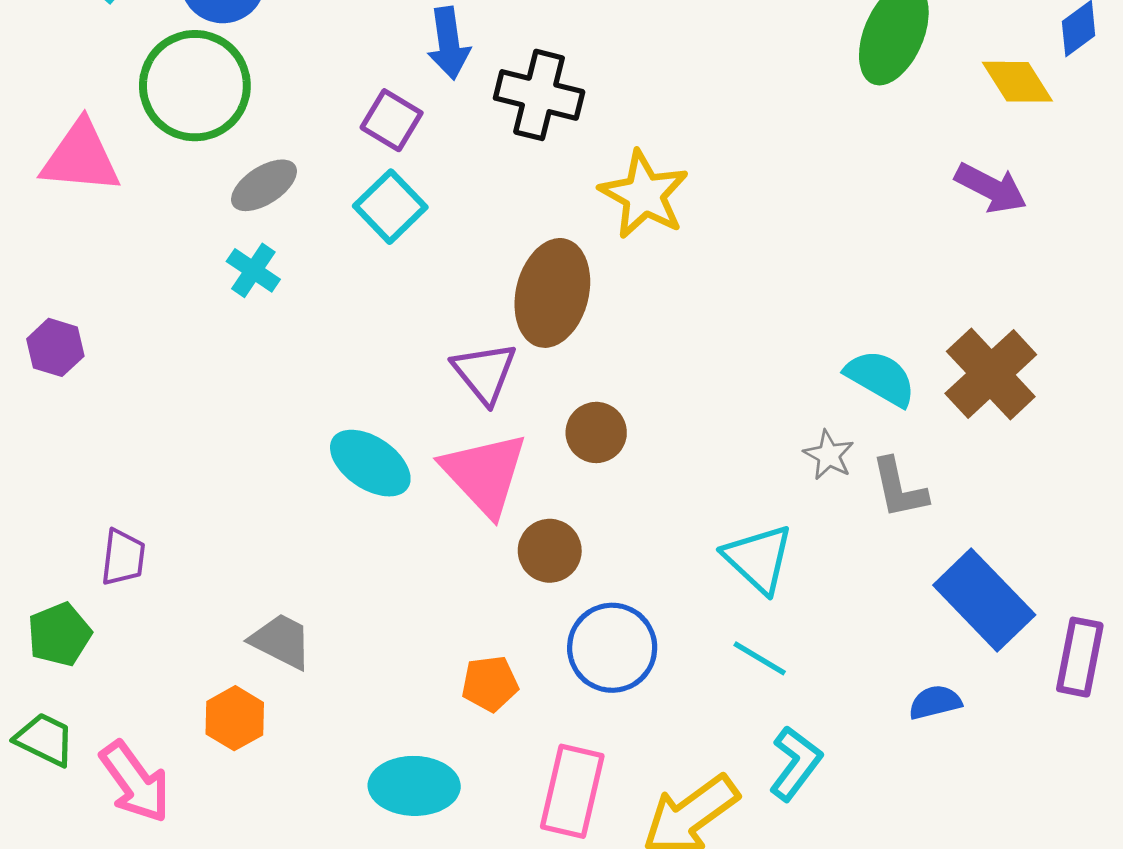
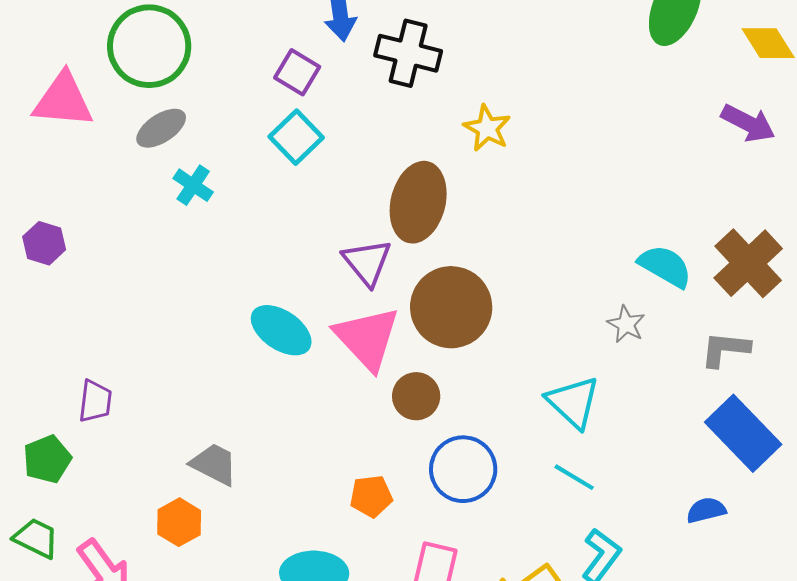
gray ellipse: (264, 185) -> (161, 128), moved
yellow star: (644, 195) -> (487, 128), size x0.7
brown circle: (596, 432) -> (451, 307), size x1.8
gray L-shape: (899, 488) -> (725, 349), moved, turned 108

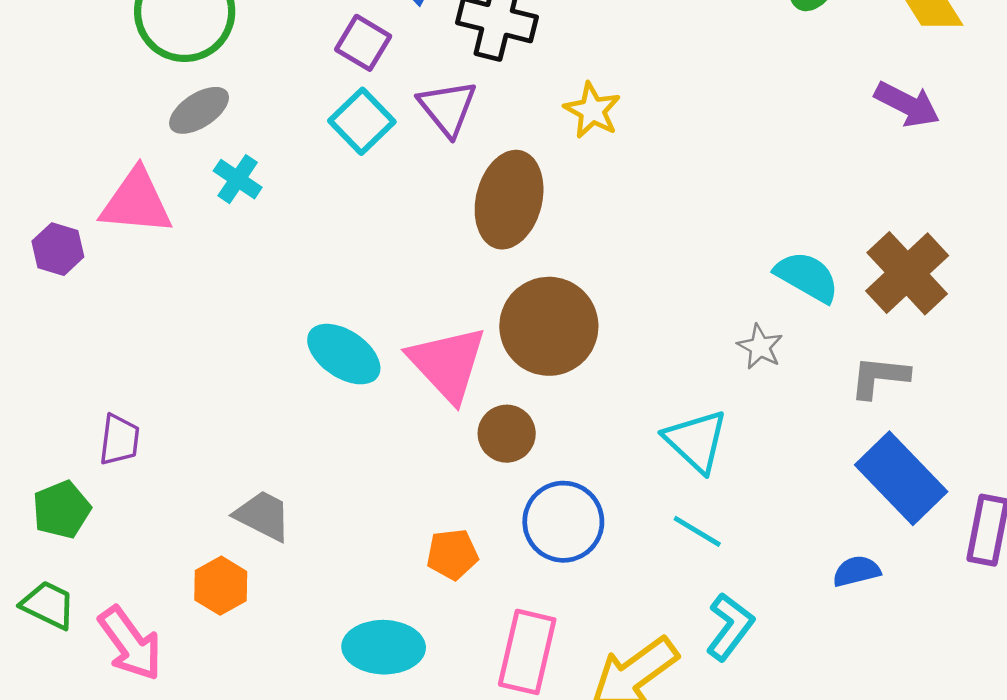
pink triangle: (63, 100) -> (136, 202), moved
purple triangle: (367, 262) -> (448, 108), moved

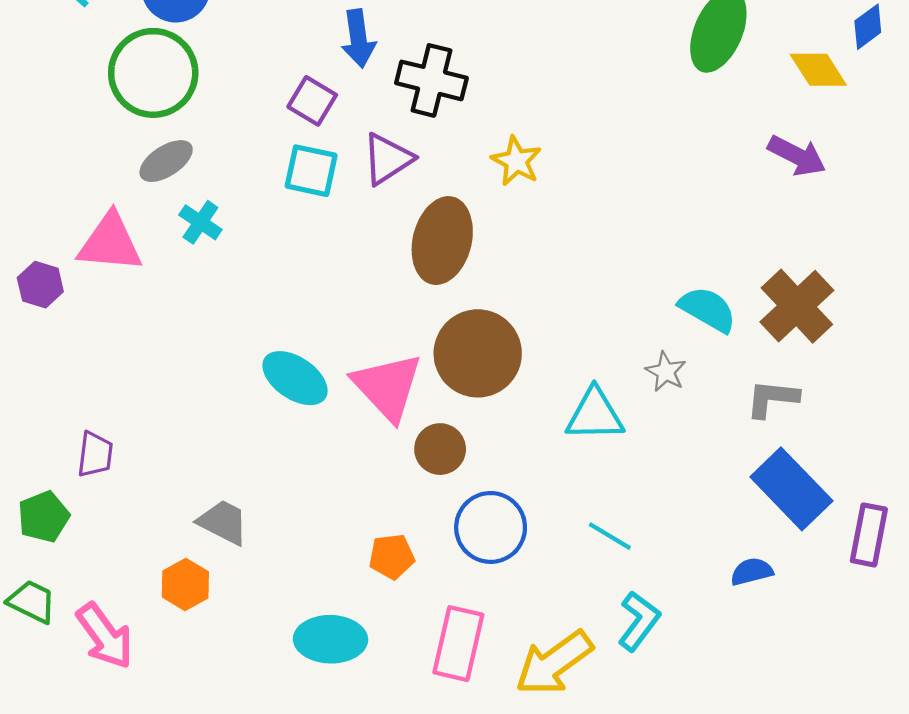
purple triangle: (448, 108) -> (387, 159), turned 36
cyan square: (362, 121) -> (311, 171), turned -34
cyan triangle: (696, 441) -> (595, 415), moved, turned -44

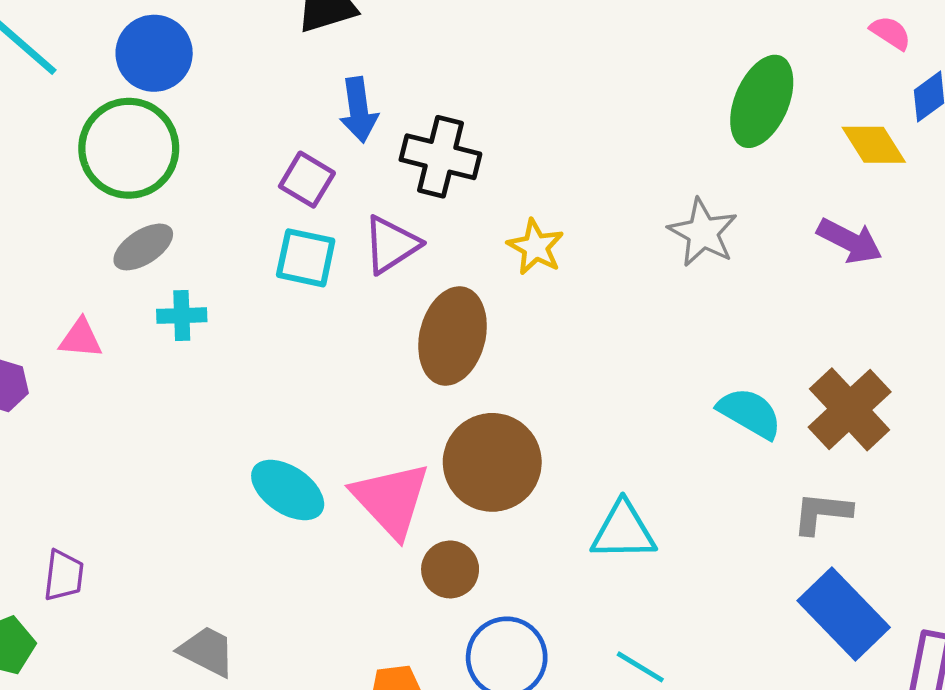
cyan cross: (200, 222) -> (182, 316), turned -36
pink triangle: (110, 243) -> (81, 338), size x0.6
gray star: (666, 372) -> (703, 233), moved, size x1.5

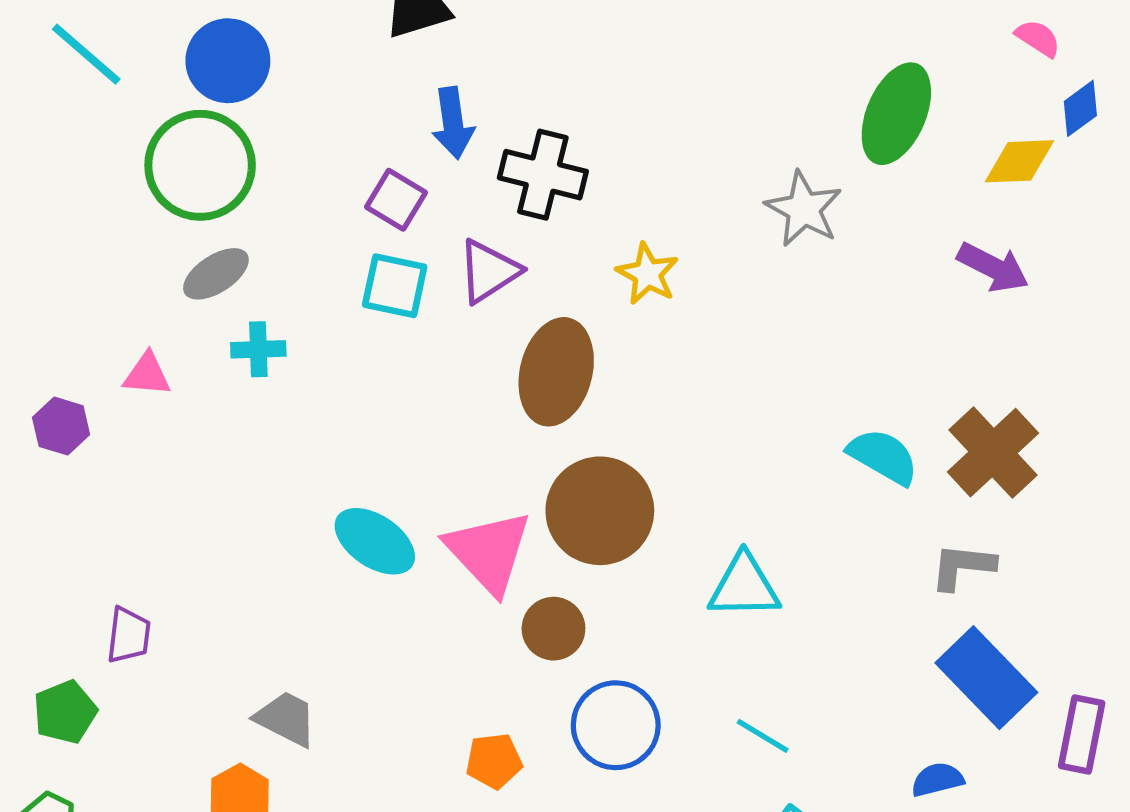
yellow diamond: (874, 145) -> (1019, 161), turned -60
gray star: (703, 233) -> (804, 209), moved

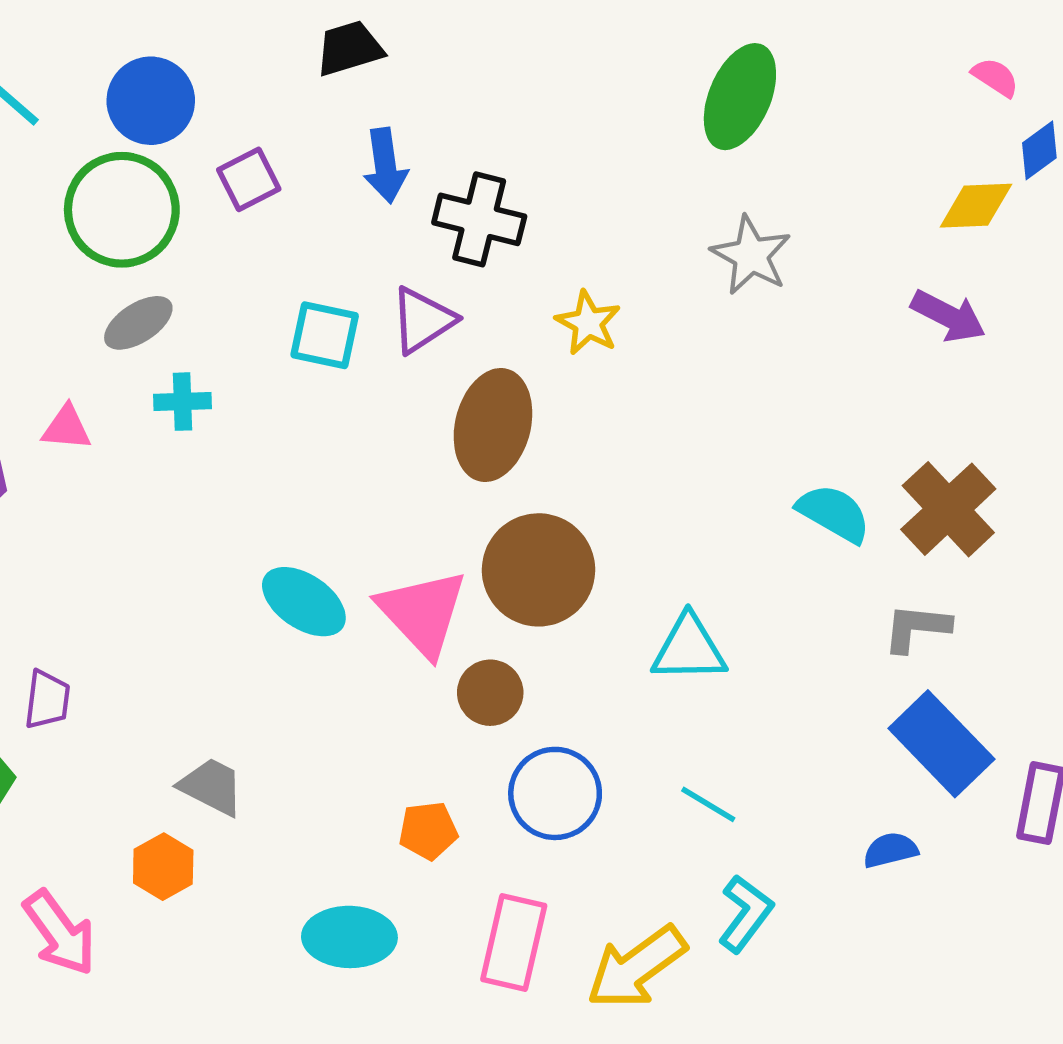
green ellipse: (896, 114) -> (740, 97), moved
purple square: (396, 200) -> (249, 179), moved, turned 32

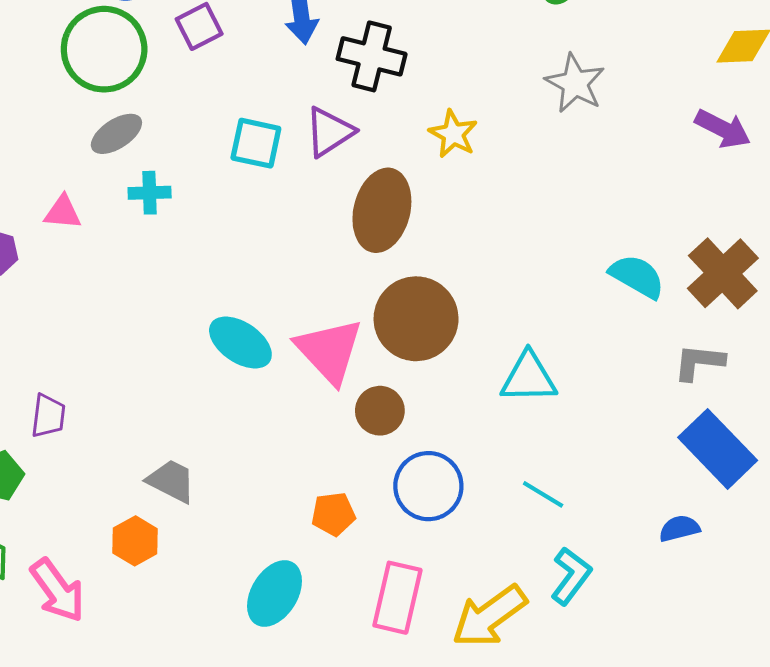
cyan ellipse: (349, 937) -> (275, 594), turned -60

